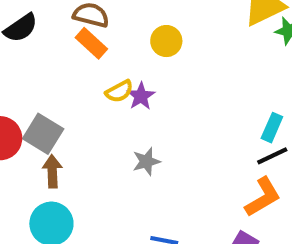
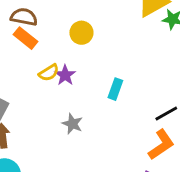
cyan rectangle: (272, 128) -> (115, 89), moved
gray star: (146, 161) -> (72, 124), turned -30

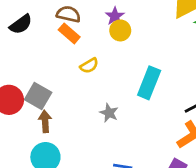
purple star: (65, 75) -> (115, 16), moved
cyan rectangle: (115, 89) -> (149, 83), size x1.6

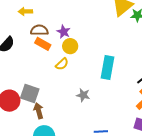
purple star: (115, 16) -> (64, 32), moved
yellow circle: (120, 30) -> (70, 46), moved

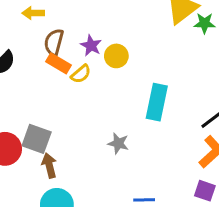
brown semicircle: (39, 30) -> (54, 42), turned -78
yellow circle: (70, 46) -> (116, 56), moved
yellow semicircle: (62, 64) -> (81, 74), moved

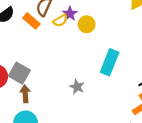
orange rectangle: (59, 63) -> (31, 21), moved
yellow semicircle: (81, 74) -> (60, 21), moved

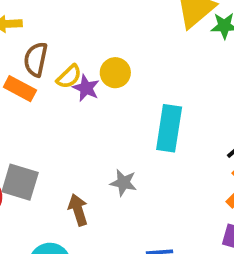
purple star: (70, 14) -> (86, 88), moved
brown arrow: (25, 94) -> (78, 210), moved

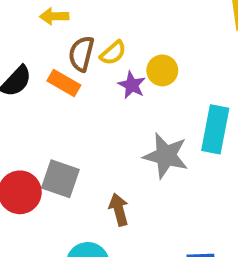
yellow semicircle: (69, 77) -> (113, 53), moved
gray star: (123, 183) -> (166, 156), moved, size x1.6

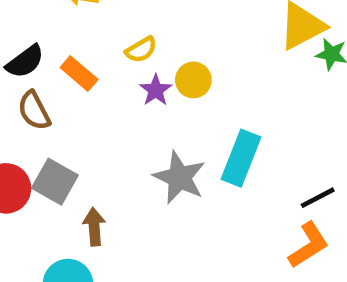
brown semicircle: (81, 54) -> (34, 111), moved, turned -52
brown arrow: (119, 209) -> (94, 227), moved

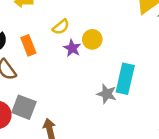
orange rectangle: (79, 74) -> (28, 45), turned 36
gray star: (179, 178) -> (107, 94), moved, size x0.7

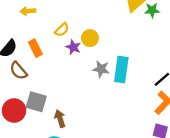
gray star: (107, 94) -> (101, 69), moved

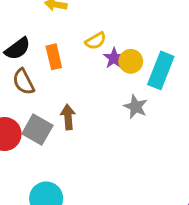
purple star: (73, 47) -> (114, 58), moved
cyan rectangle: (121, 69) -> (161, 70), moved
brown arrow: (60, 119) -> (68, 117), moved

